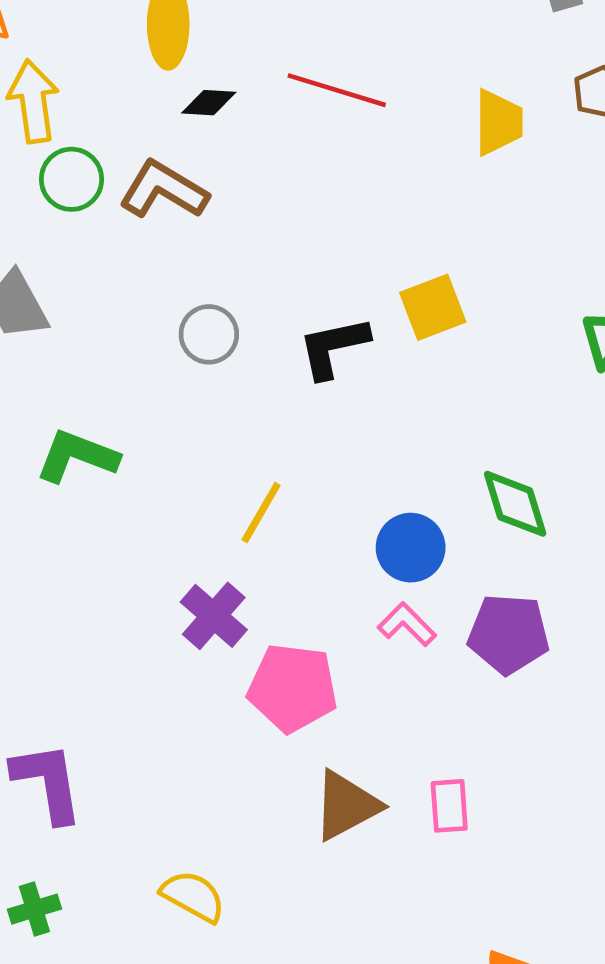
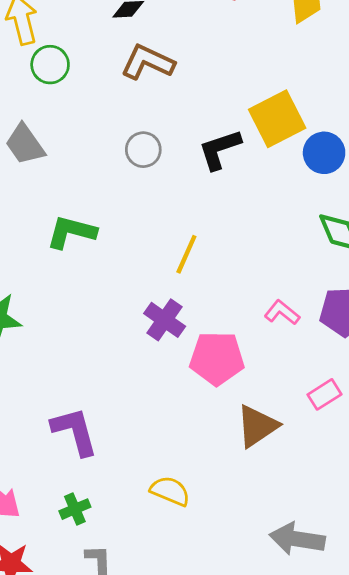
brown L-shape: (164, 190) -> (148, 62), moved
yellow square: (433, 307) -> (277, 119), size x1.4
blue circle: (411, 548) -> (324, 153), moved
pink rectangle: (449, 806) -> (325, 394), moved, turned 68

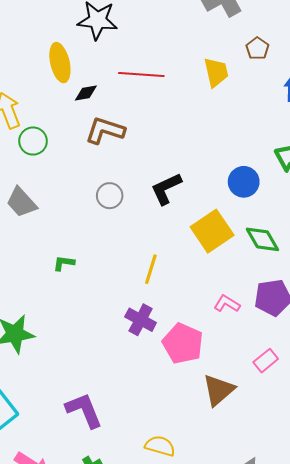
yellow square: (277, 119) -> (212, 231), moved
green L-shape: (71, 232) -> (64, 263), size x0.6
pink pentagon: (217, 358) -> (183, 344), turned 30

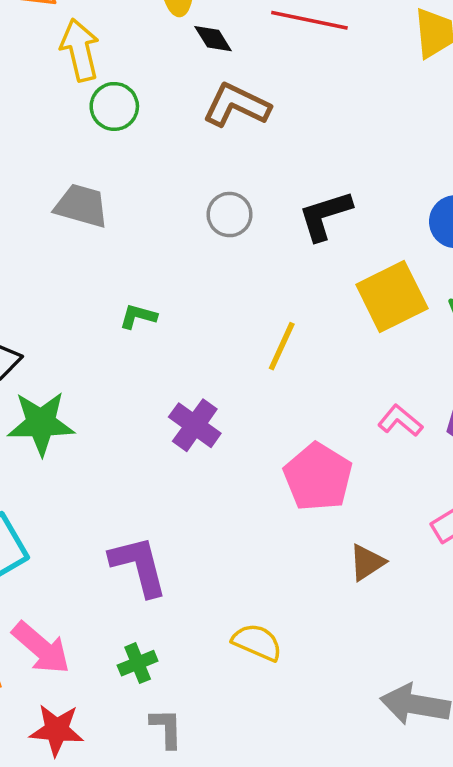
black diamond: (86, 93) -> (213, 39), turned 60
gray trapezoid: (21, 202) -> (81, 206), turned 140
purple cross: (141, 320) -> (195, 425), moved
brown triangle: (219, 390) -> (367, 562), size x0.7

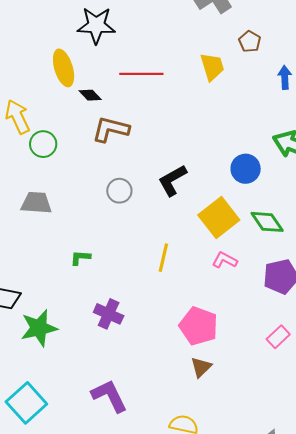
pink L-shape: (400, 421) -> (225, 260), moved
purple cross: (195, 425) -> (109, 314), moved
brown triangle: (367, 562) -> (201, 367), moved

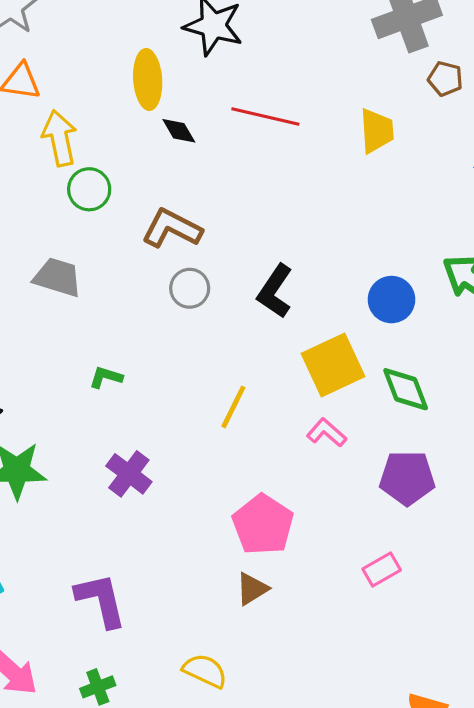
brown pentagon: (250, 42) -> (445, 79), moved, turned -30
brown L-shape: (111, 129) -> (172, 228), moved
black L-shape: (172, 180) -> (275, 291), turned -40

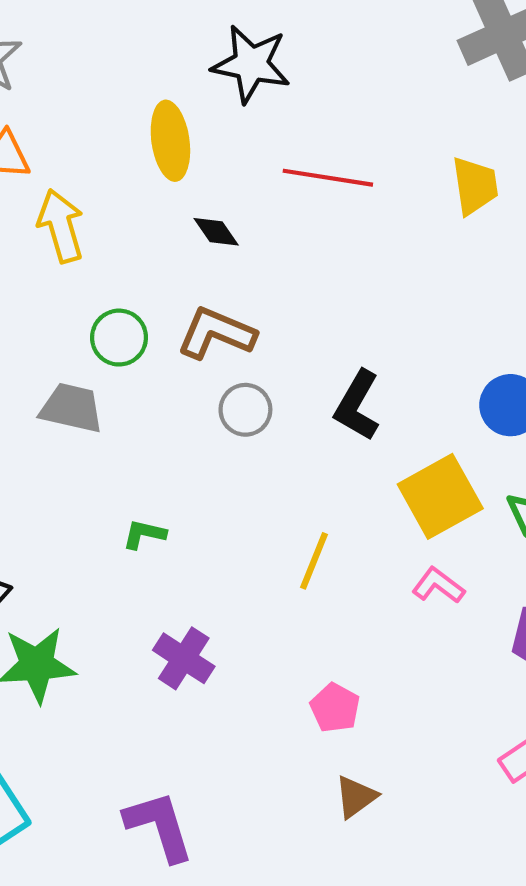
black diamond: (179, 131) -> (216, 232), moved
green circle: (89, 189) -> (119, 338), moved
pink pentagon: (263, 525) -> (335, 708), moved, size x0.6

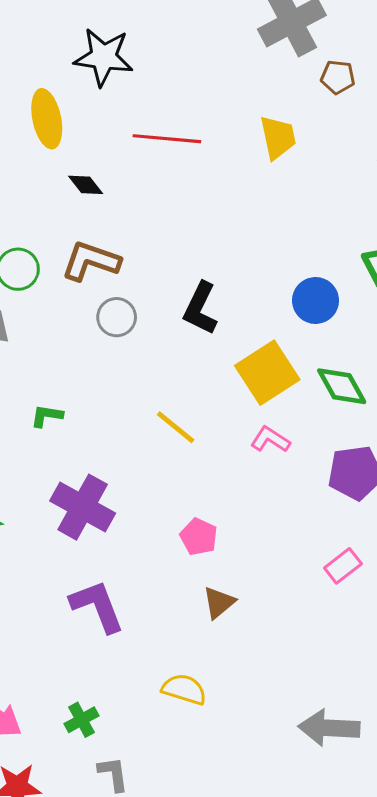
yellow line: (314, 561) -> (176, 427), turned -69
purple cross: (184, 658) -> (83, 507), size x1.4
purple L-shape: (159, 826) -> (97, 606), moved

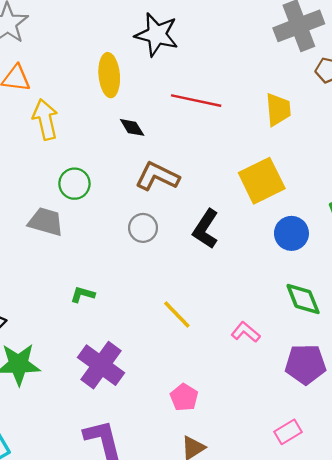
brown L-shape: (91, 261) -> (157, 176), moved
yellow square: (267, 373) -> (262, 181), moved

